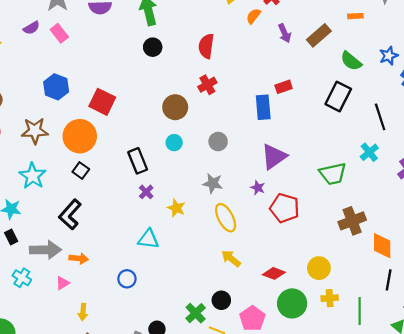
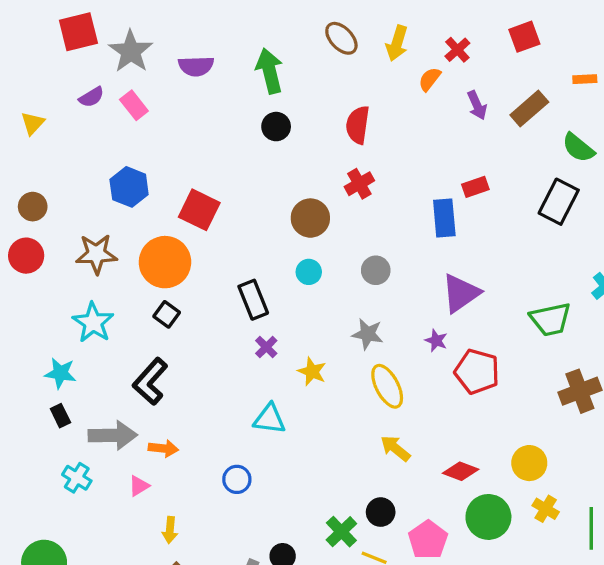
yellow cross: (330, 298) -> (546, 509), turned 35

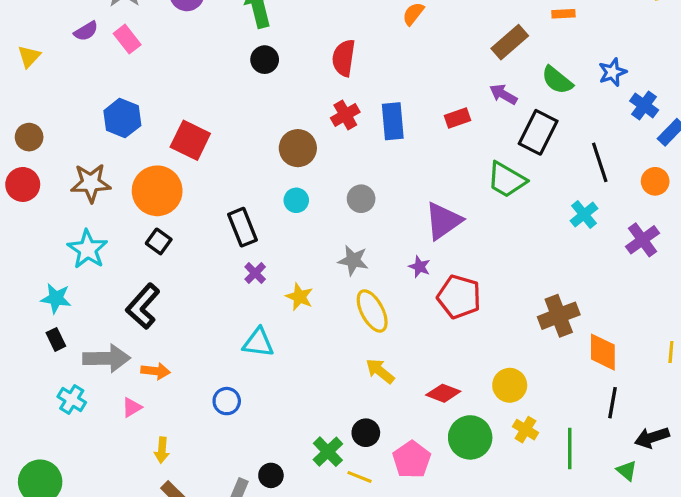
purple arrow: (477, 105) -> (503, 94), moved, turned 144
blue rectangle: (444, 218) -> (393, 121), moved
green trapezoid: (551, 319) -> (507, 180), moved, turned 42

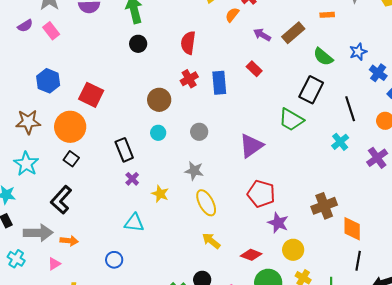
purple arrow: (503, 94) -> (262, 35), moved
red rectangle: (458, 118) -> (254, 69), moved, turned 63
purple star: (420, 267) -> (278, 223), moved, size x1.5

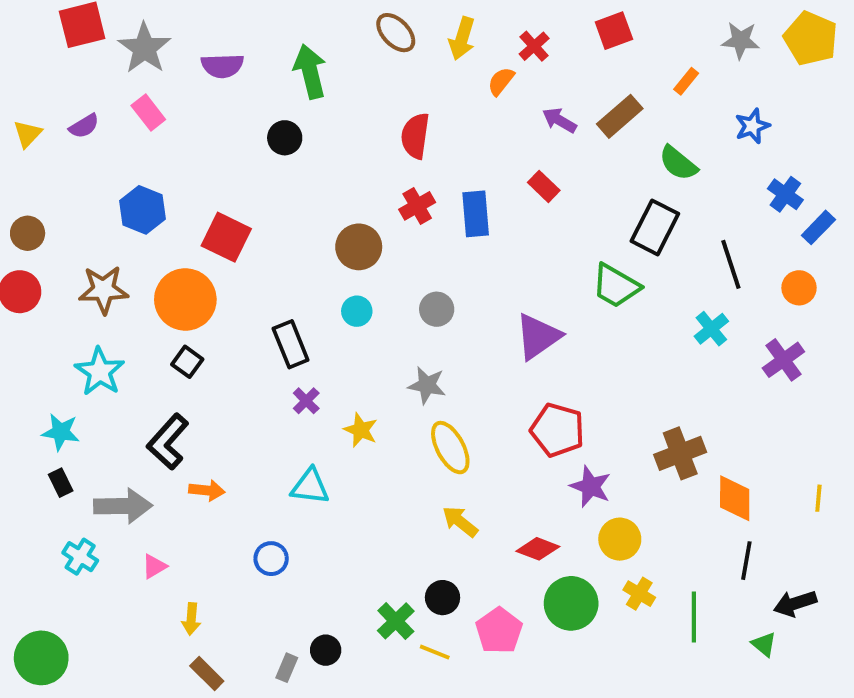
orange rectangle: (327, 15) -> (686, 81), turned -48
purple semicircle: (25, 26) -> (84, 126), moved
black circle: (138, 44) -> (285, 138), moved
blue star: (358, 52) -> (752, 126), moved
orange arrow: (69, 241) -> (207, 490), moved

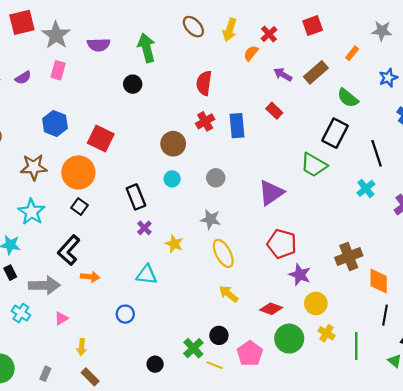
pink rectangle: (148, 112) -> (58, 70), turned 54
gray rectangle: (287, 668) -> (45, 374), moved

